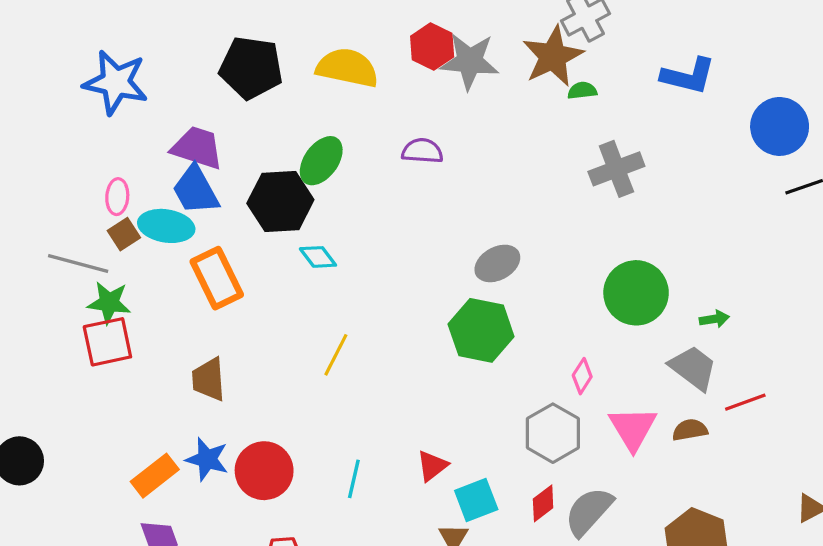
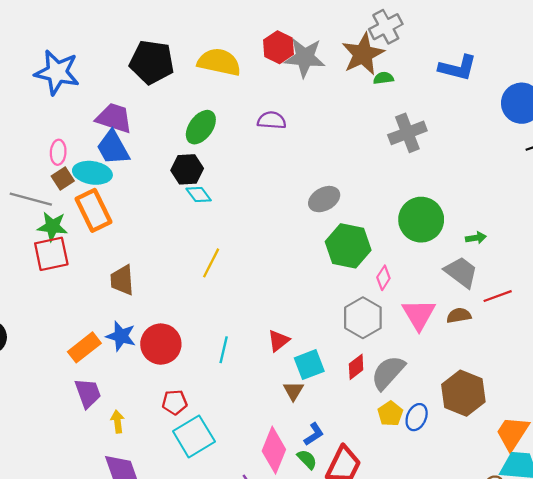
black hexagon: (280, 202) -> (187, 169), moved, size x0.7
orange rectangle: (217, 278) -> (94, 210), moved
green hexagon: (481, 330) -> (348, 246), moved

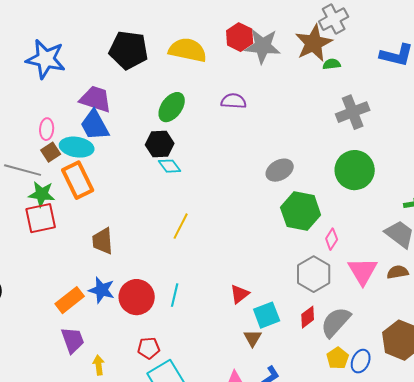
green circle: (421, 220) -> (355, 170), moved
cyan line: (224, 350) -> (175, 295), moved

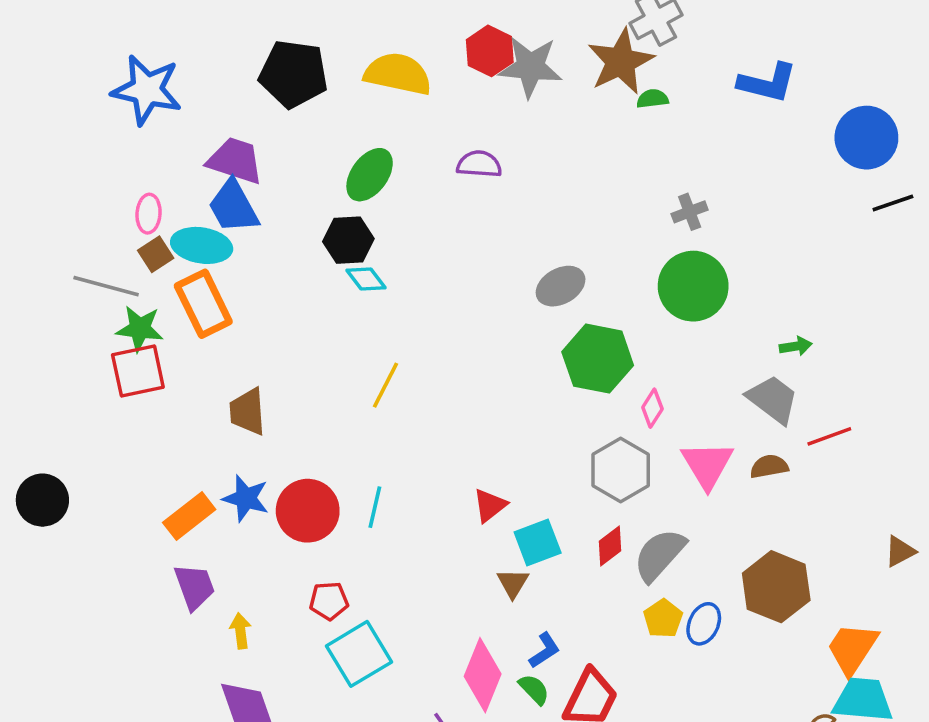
gray cross: (353, 112) -> (690, 212), moved, size x0.6

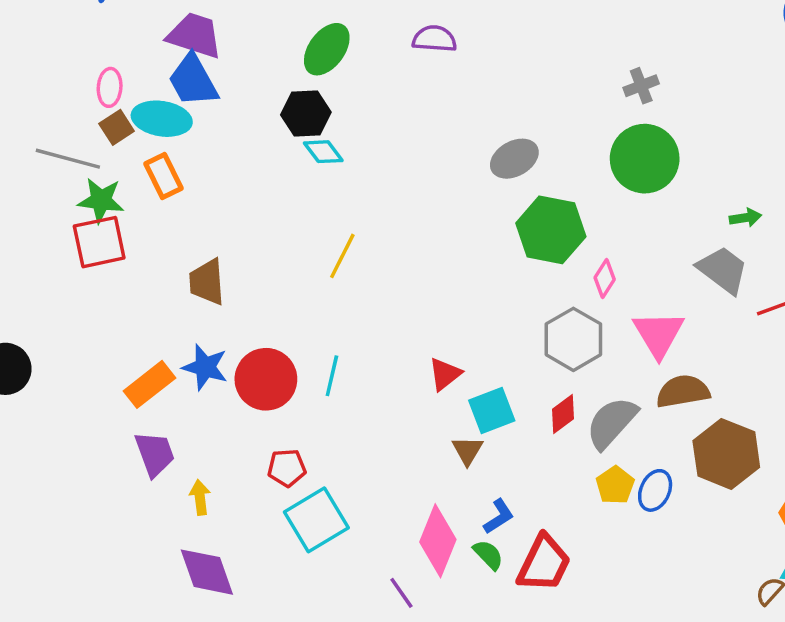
orange rectangle: (203, 304) -> (163, 176), size x0.7
brown semicircle: (769, 466) -> (683, 391), moved, size x1.4

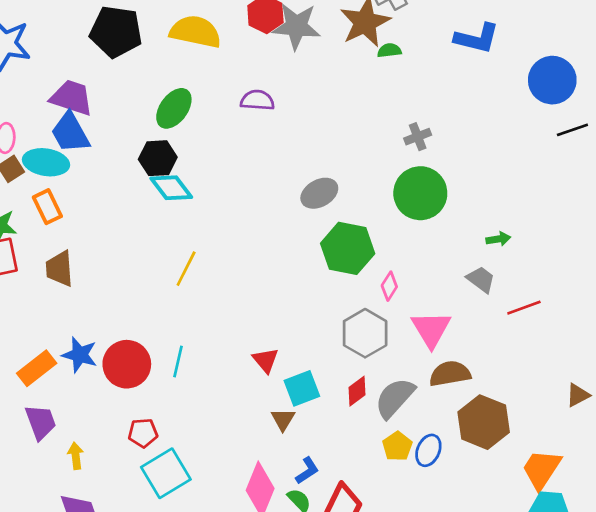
cyan diamond: (323, 152) -> (171, 188), size x1.4
gray trapezoid: (723, 270) -> (481, 279), size x0.7
brown trapezoid: (207, 282) -> (59, 269), moved
red triangle: (445, 374) -> (265, 360), turned -32

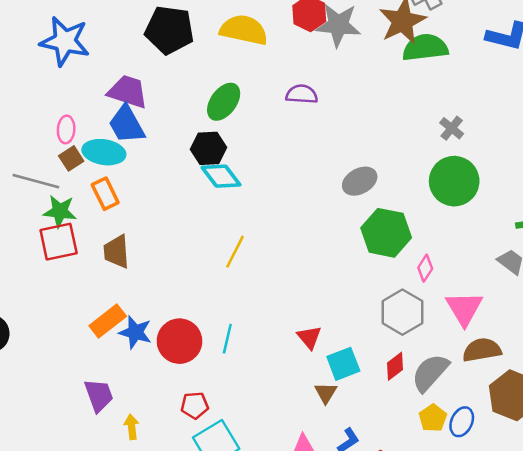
green semicircle: (389, 50) -> (425, 48), size x2.0
gray cross: (418, 137) -> (452, 128), turned -30
orange rectangle: (37, 368) -> (108, 321), moved

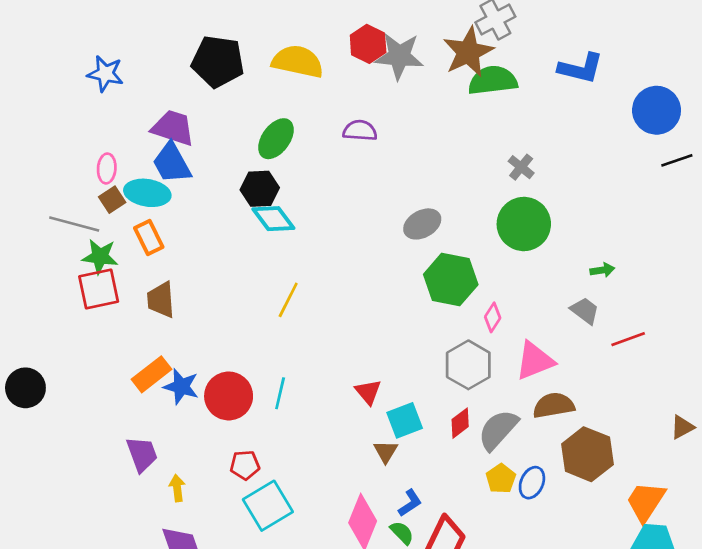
blue star: (65, 41) -> (105, 74), size x0.7
pink triangle: (464, 308) -> (535, 361), turned 39

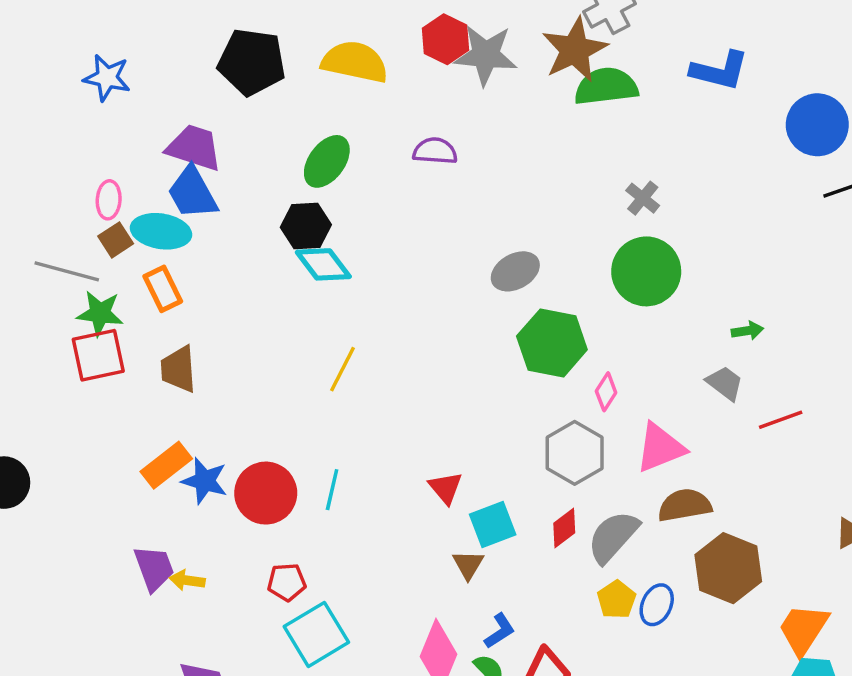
yellow arrow: (177, 488) -> (187, 580), moved, turned -75

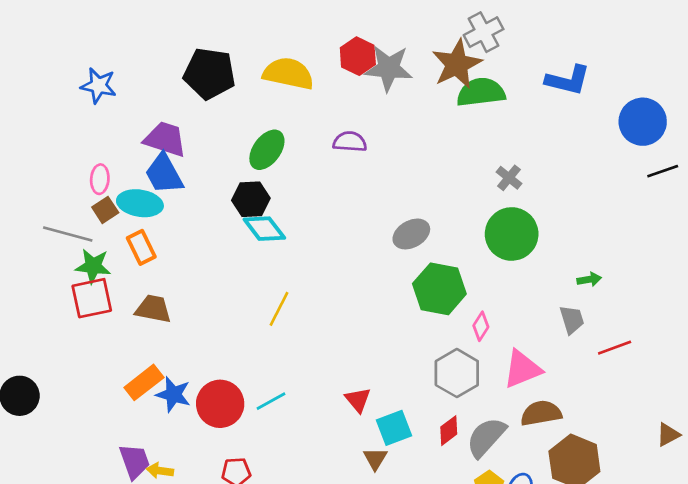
brown trapezoid: (178, 369) -> (153, 309), turned 105
gray trapezoid: (725, 383) -> (572, 320), turned 36
cyan line: (332, 490) -> (271, 401), turned 48

